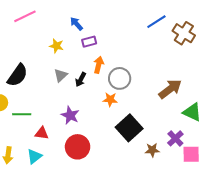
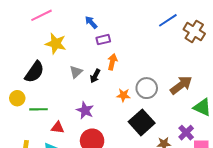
yellow star: (56, 46) -> (56, 44), moved, size x1.5
gray circle: (120, 78) -> (147, 88), moved

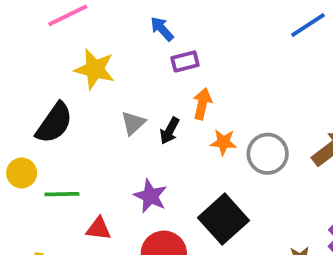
orange star: (123, 95) -> (223, 142), moved
black square: (142, 122) -> (223, 219), moved

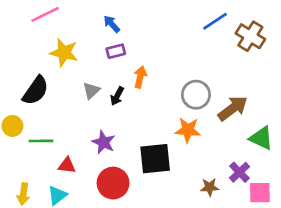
purple rectangle: (185, 61) -> (116, 51), moved
orange star: (223, 142) -> (188, 130), moved, size x1.4
gray circle: (268, 154) -> (196, 95), moved
black square: (223, 219) -> (155, 159), turned 36

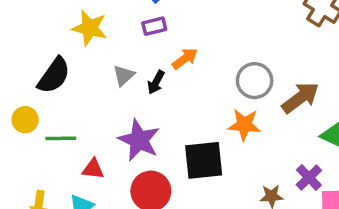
orange arrow: (140, 77) -> (185, 58), turned 40
purple star: (104, 142) -> (139, 140), size x1.4

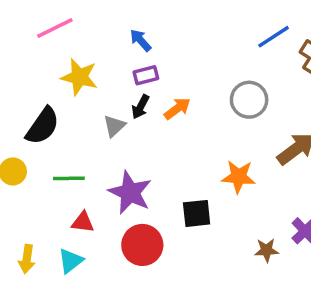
gray circle: (255, 81) -> (249, 100), moved
black arrow: (156, 82) -> (141, 107), moved
green line: (61, 138) -> (69, 178), moved
black square: (204, 160) -> (197, 213), size x0.7

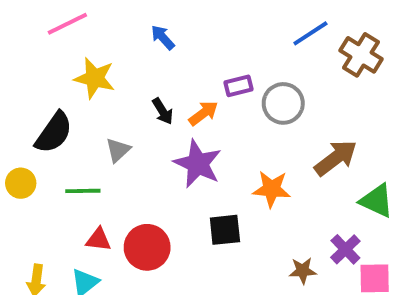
purple rectangle: (146, 75) -> (239, 86), moved
black arrow: (141, 107) -> (163, 111), turned -60
gray triangle: (114, 126) -> (118, 150), moved
purple star: (130, 192) -> (198, 164), moved
red circle: (142, 245) -> (147, 247), moved

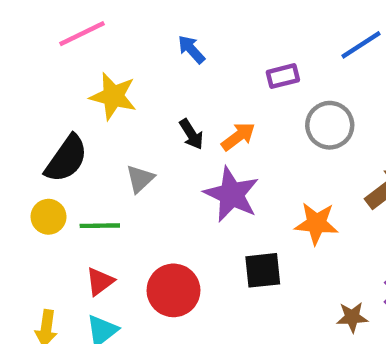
purple rectangle: (239, 86) -> (283, 76), moved
yellow circle: (21, 183) -> (48, 217), moved
red triangle: (98, 240) -> (100, 281), moved, turned -44

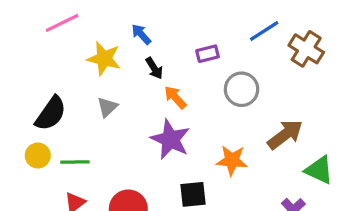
yellow star: (113, 96) -> (104, 59), moved
black arrow: (191, 134) -> (154, 68), moved
orange arrow: (238, 136) -> (175, 97), turned -95
gray triangle: (140, 179) -> (107, 107), moved

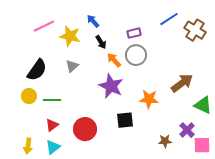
pink line: (62, 23) -> (44, 26), moved
gray circle: (242, 89) -> (136, 55), moved

